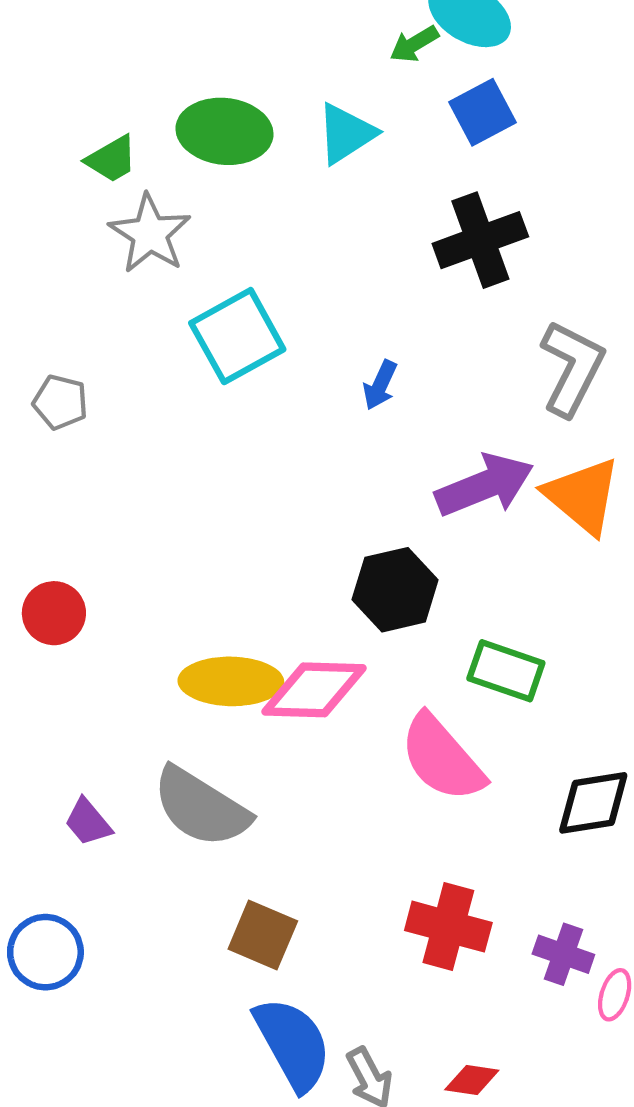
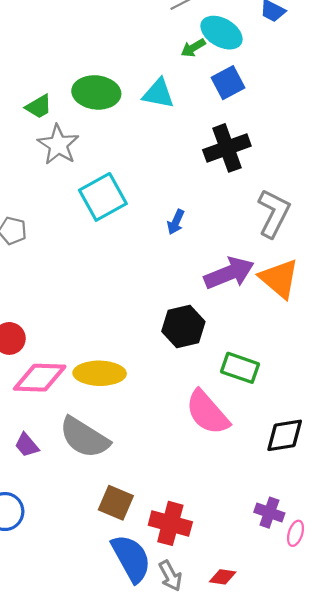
cyan triangle: (346, 134) -> (158, 94), turned 44
pink diamond: (314, 690) -> (40, 378), moved
red cross: (448, 927) -> (170, 523), moved

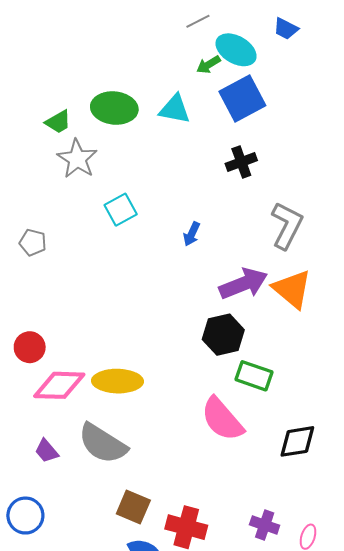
blue square: (228, 83) -> (242, 98), size x1.4
black cross: (227, 148) -> (241, 162), size x0.7
cyan square: (103, 197) -> (121, 210), size x0.7
black hexagon: (183, 326) -> (223, 335), moved
purple cross: (269, 513) -> (265, 525), moved

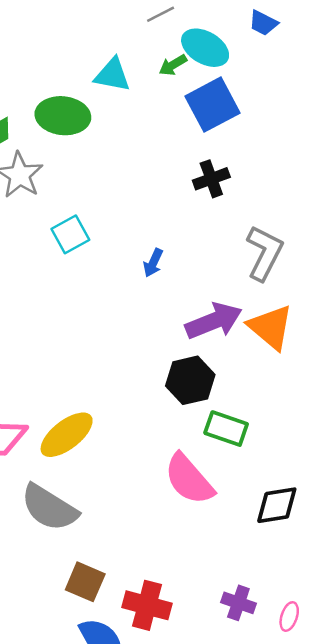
cyan triangle: (175, 109) -> (112, 75), moved
yellow ellipse: (117, 381) -> (67, 435), turned -39

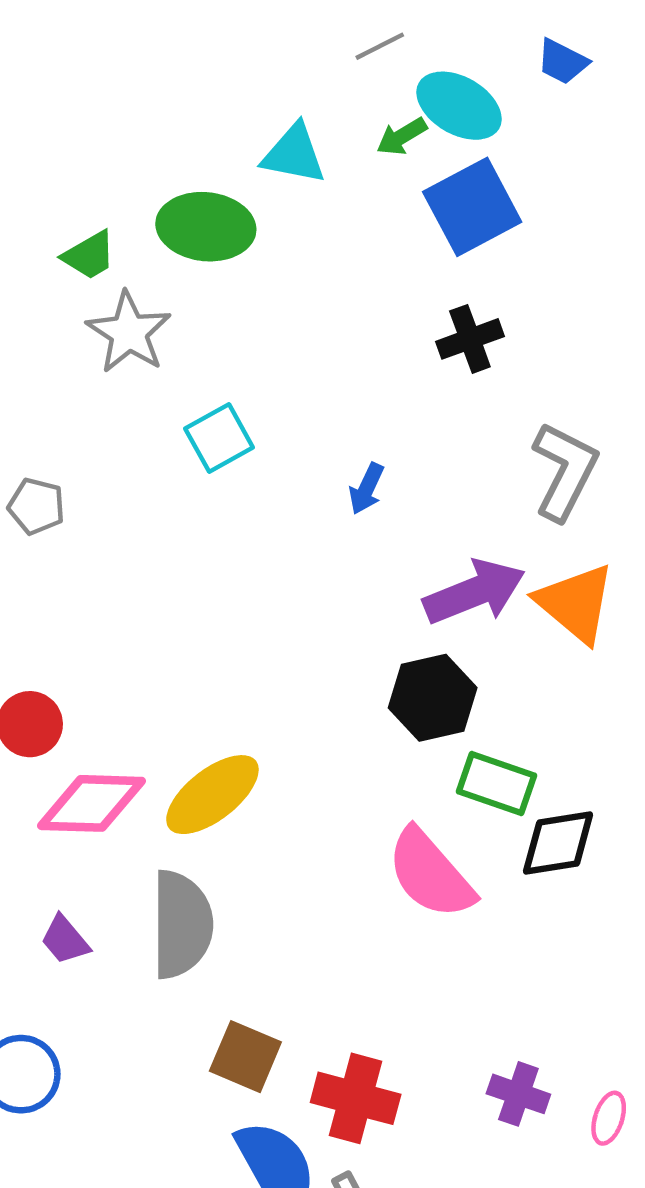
black diamond: (277, 505) -> (558, 843), moved
gray semicircle: (49, 508) -> (182, 924), turned -122

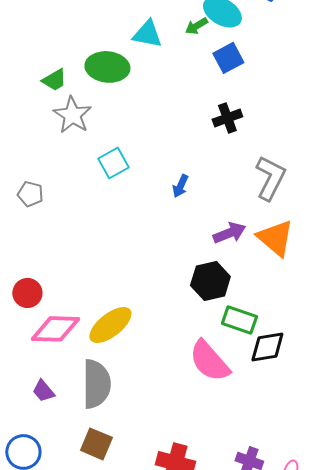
blue square: (472, 207) -> (228, 58), size x0.7
purple arrow: (474, 592) -> (229, 233), size x0.7
brown square: (245, 1057) -> (96, 444), moved

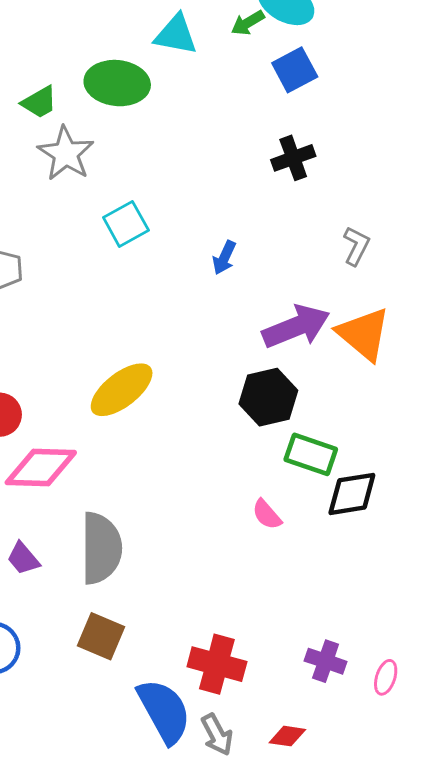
gray L-shape: (270, 178) -> (356, 246), size x0.6
purple arrow: (229, 233) -> (296, 327), size x1.4
yellow ellipse: (110, 325) -> (122, 390), moved
pink semicircle: (209, 361) -> (267, 514), size x0.5

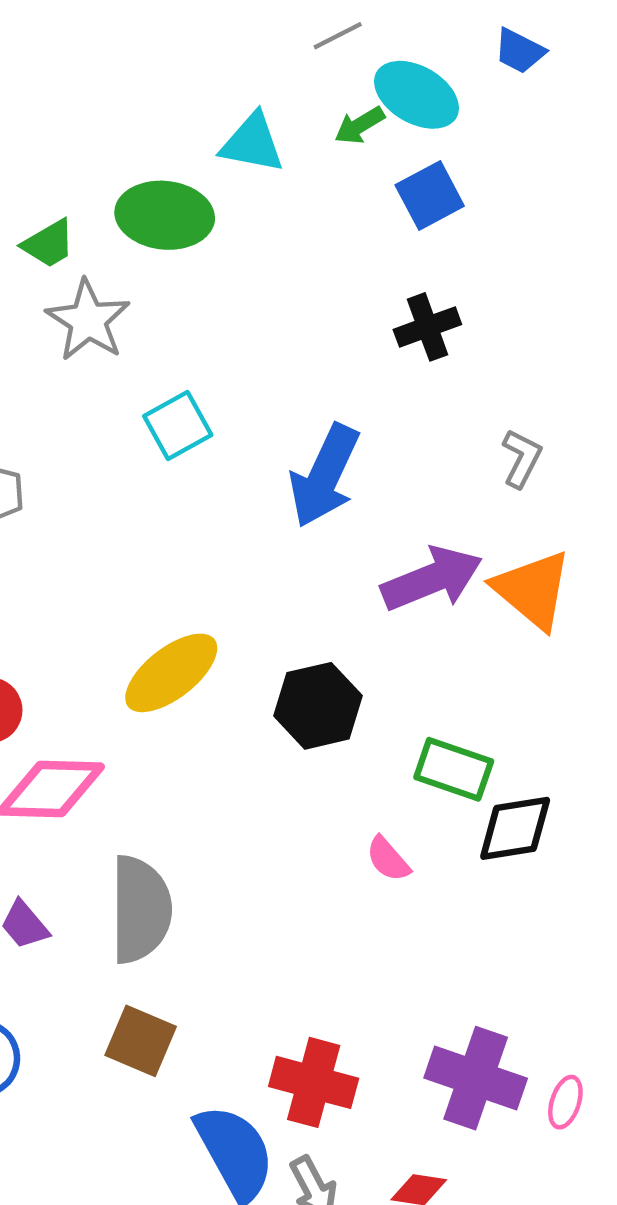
blue arrow: (224, 258) -> (325, 476), size x2.0
black hexagon: (268, 397) -> (318, 706), moved
purple cross: (326, 661) -> (476, 1078), size x1.6

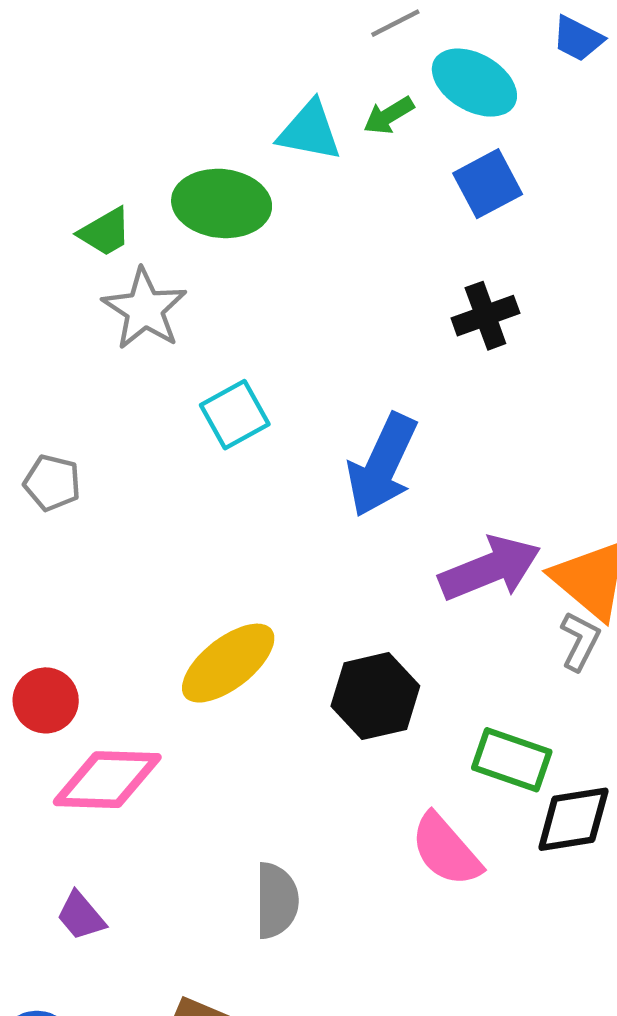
green arrow: (360, 125) -> (389, 116), moved
gray L-shape: (522, 458) -> (580, 641), moved
pink semicircle: (388, 859) -> (446, 850), size x1.6
gray semicircle: (141, 909) -> (277, 901), moved, size x0.7

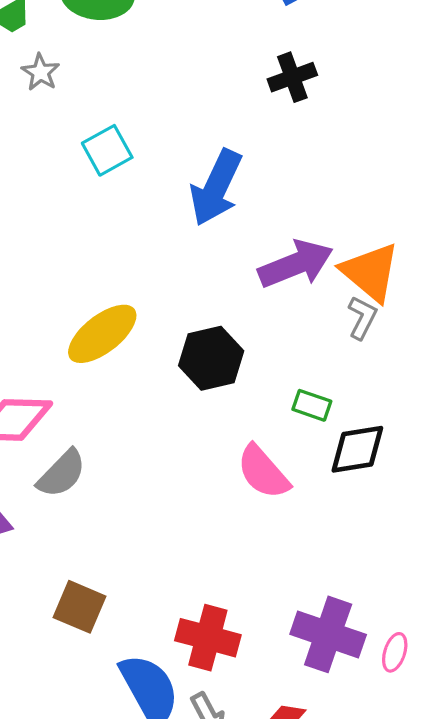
gray star: (145, 309) -> (41, 72), size x0.6
green rectangle: (512, 760) -> (312, 405), size x0.7
gray semicircle: (277, 901) -> (62, 474), moved, turned 44

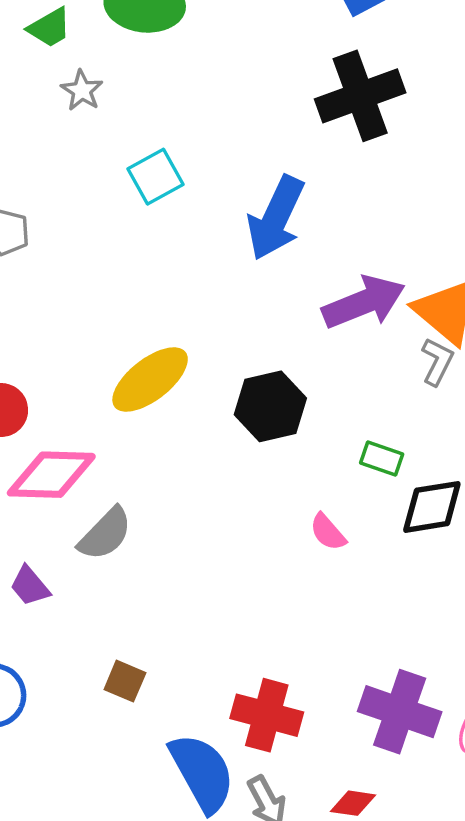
black cross: (292, 77) -> (360, 96), size x1.6
pink semicircle: (263, 472) -> (328, 532), size x0.6
brown square: (80, 607) -> (125, 681), size x0.7

